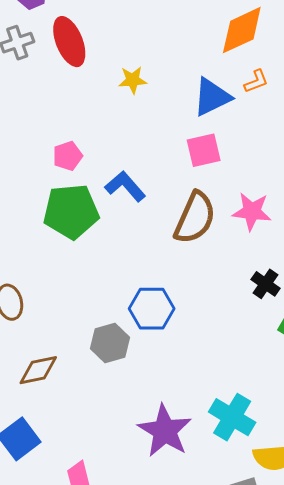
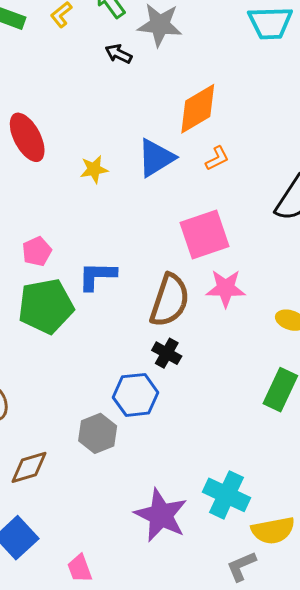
blue triangle: (212, 97) -> (156, 158), moved
pink square: (204, 150) -> (205, 235), moved, size x1.4
blue L-shape: (125, 186) -> (97, 276), turned -42
black cross: (266, 284) -> (167, 353), moved

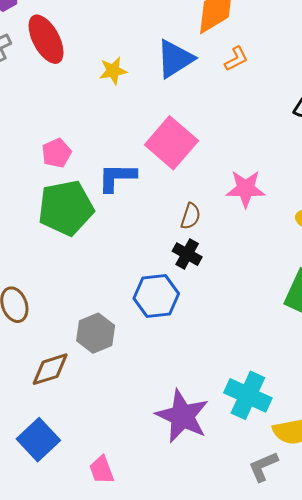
pink square: (205, 235) -> (171, 143), moved, turned -30
brown semicircle: (170, 300) -> (191, 216), moved, size x0.5
gray hexagon: (98, 433) -> (96, 333), moved

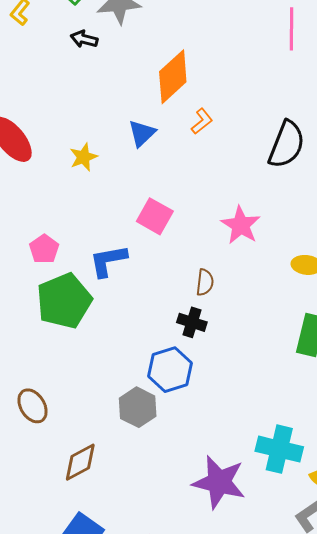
blue triangle: (175, 59) -> (142, 133), size x0.7
pink square: (171, 143) -> (155, 216), size x0.7
pink star: (246, 189) -> (241, 225), moved, turned -30
brown semicircle: (191, 216) -> (205, 282), moved
gray hexagon: (96, 333) -> (138, 407), moved

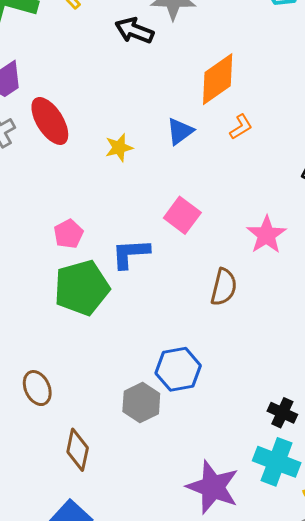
black arrow: (84, 39) -> (134, 31), size x1.4
brown semicircle: (205, 282) -> (224, 287), size x1.4
black cross: (192, 322) -> (282, 413), moved
brown diamond: (80, 462) -> (78, 450), turned -57

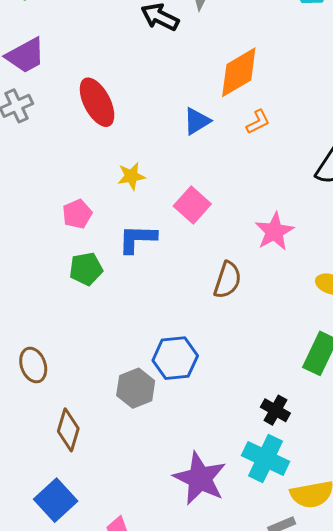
red ellipse: (50, 121) -> (97, 102), moved
yellow star: (119, 148) -> (131, 176), moved
green pentagon: (82, 288) -> (86, 269), size x0.6

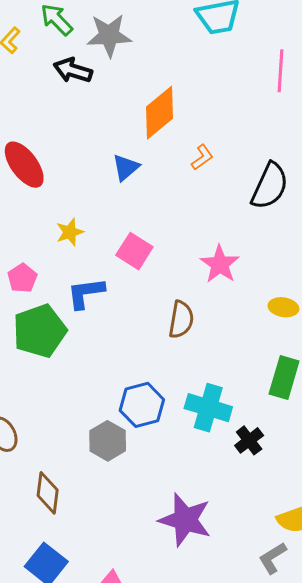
orange L-shape: (258, 122) -> (202, 157), moved
green pentagon: (86, 269) -> (40, 331), size x1.6
black cross: (275, 410) -> (249, 440), turned 32
cyan cross: (266, 459) -> (208, 408), moved

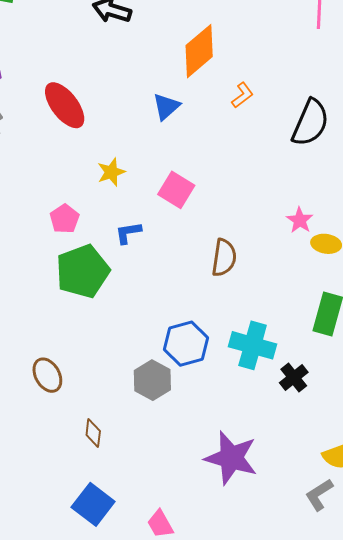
pink star: (220, 264) -> (300, 220), moved, size x0.7
blue L-shape: (86, 293) -> (128, 233), size x0.7
brown diamond: (48, 493) -> (93, 433), size x0.7

